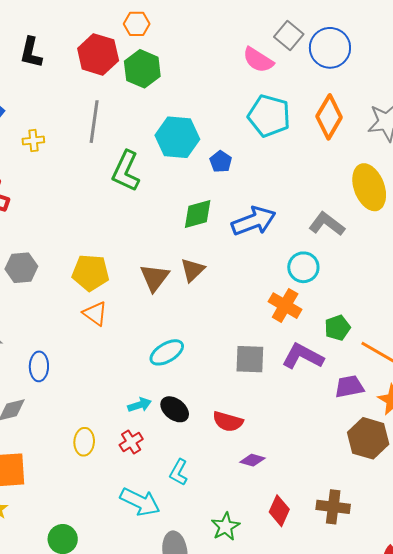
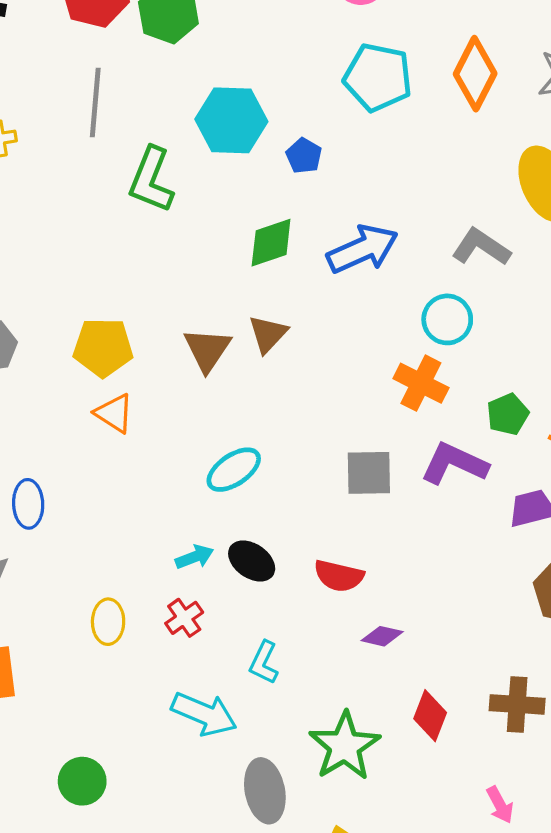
green star: (225, 527) -> (345, 746), size x1.5

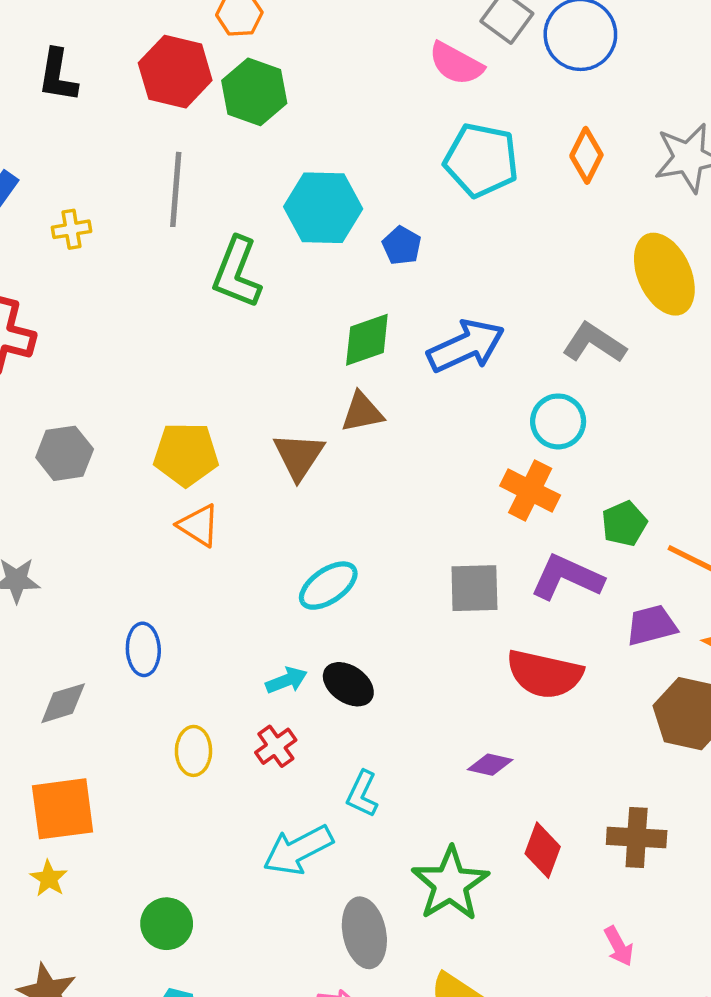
orange diamond: (475, 74) -> (586, 155), size x0.7
brown triangle: (268, 334) -> (362, 412), moved, turned 36
blue ellipse: (28, 504) -> (143, 649), moved
red semicircle: (339, 576) -> (545, 674), moved, size x1.4
cyan arrow: (204, 714) -> (298, 850), turned 130

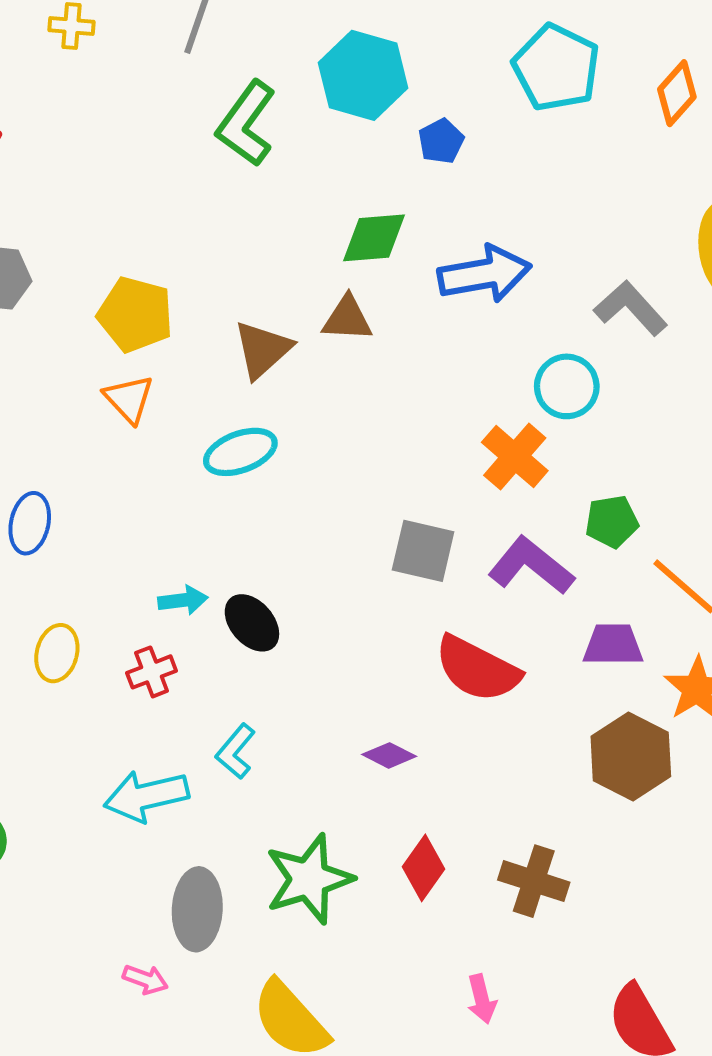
cyan ellipse: (328, 586) -> (240, 452), moved

